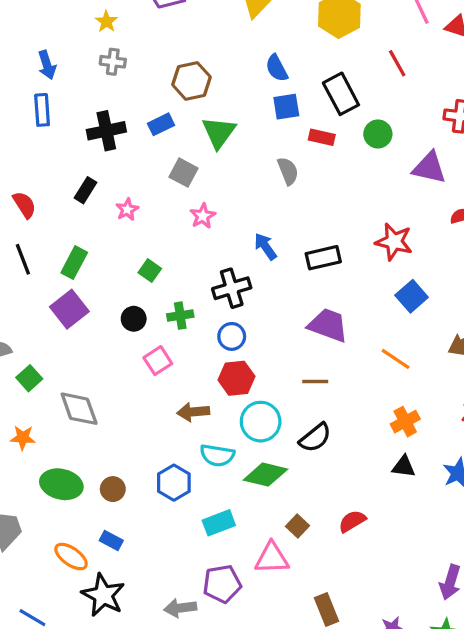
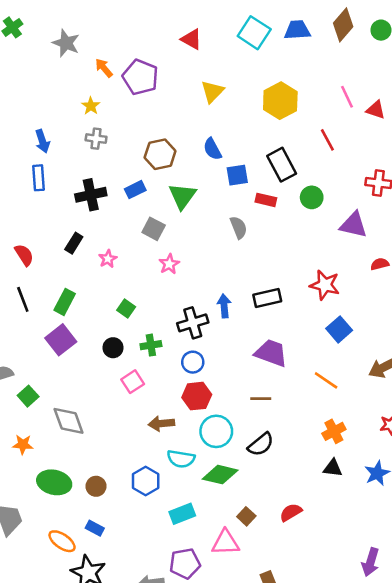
blue semicircle: (277, 68) -> (212, 149), moved
blue arrow: (265, 246) -> (224, 306), moved, turned 30

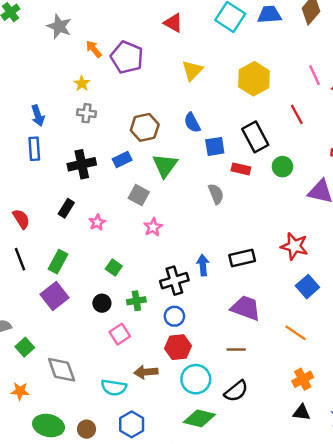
cyan semicircle: (181, 459) -> (114, 388), moved

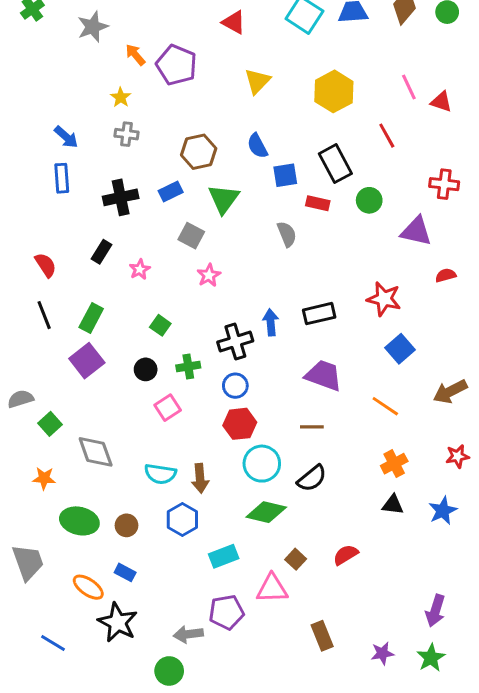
gray star: (59, 26) -> (93, 27), turned 30
blue arrow: (38, 116) -> (66, 137), turned -30
brown arrow: (146, 372) -> (200, 478), moved, turned -90

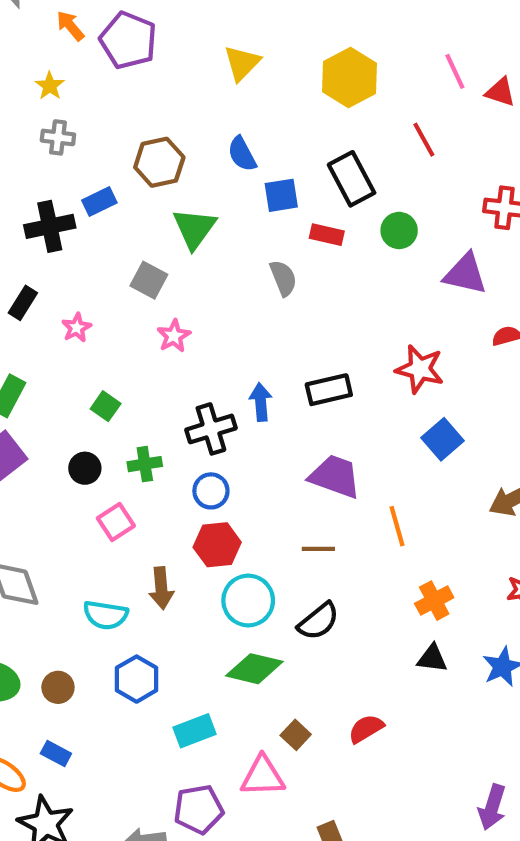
blue rectangle: (171, 191) -> (99, 202), moved
orange line: (385, 406) -> (397, 526), moved, turned 40
brown arrow: (200, 478) -> (161, 588), moved

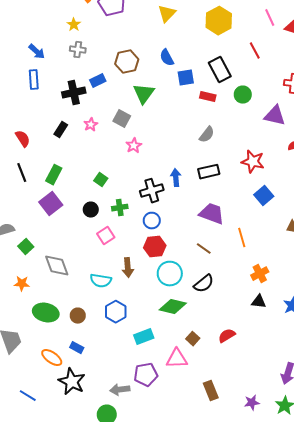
gray semicircle: (283, 278) -> (207, 135), moved, turned 60
pink star: (77, 328) -> (91, 125), moved
brown line: (318, 549) -> (204, 249), turned 35

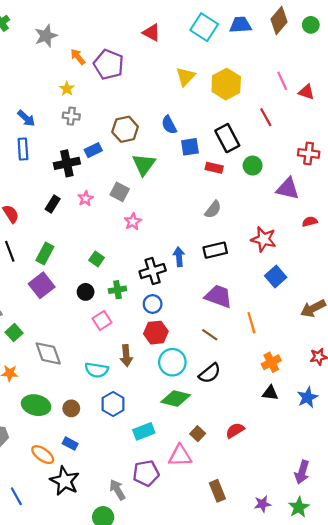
yellow triangle: (167, 14) -> (186, 77), moved
gray arrow: (120, 390) -> (117, 490), turned 66
blue line: (28, 396) -> (16, 496), turned 30

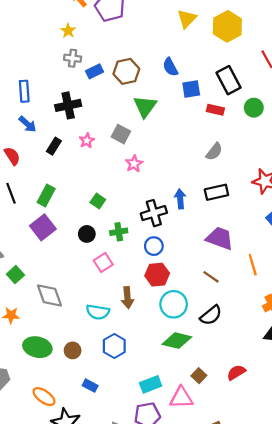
blue arrow: (26, 118) -> (28, 124), moved
blue rectangle: (93, 150) -> (95, 71), moved
cyan rectangle: (144, 431) -> (151, 384), moved
blue rectangle: (70, 444) -> (90, 386), moved

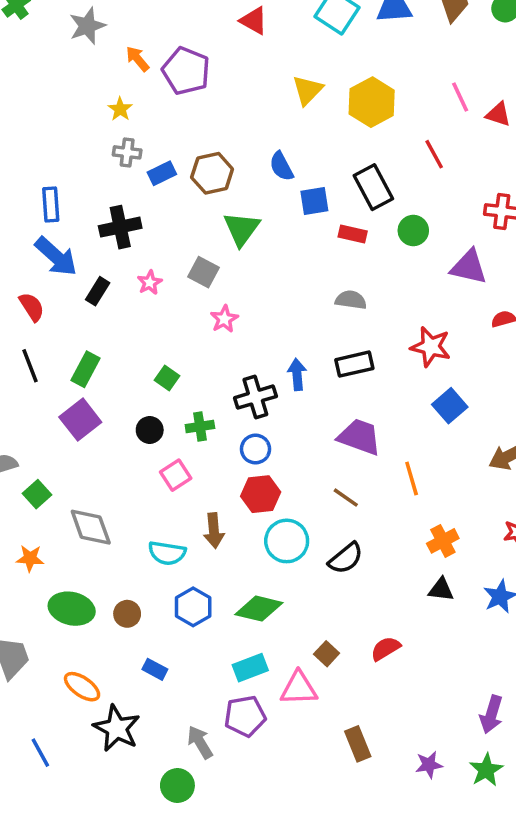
blue arrow: (28, 124) -> (56, 257), size x1.5
gray semicircle: (214, 152) -> (351, 300), turned -120
green diamond: (177, 341) -> (259, 609), moved

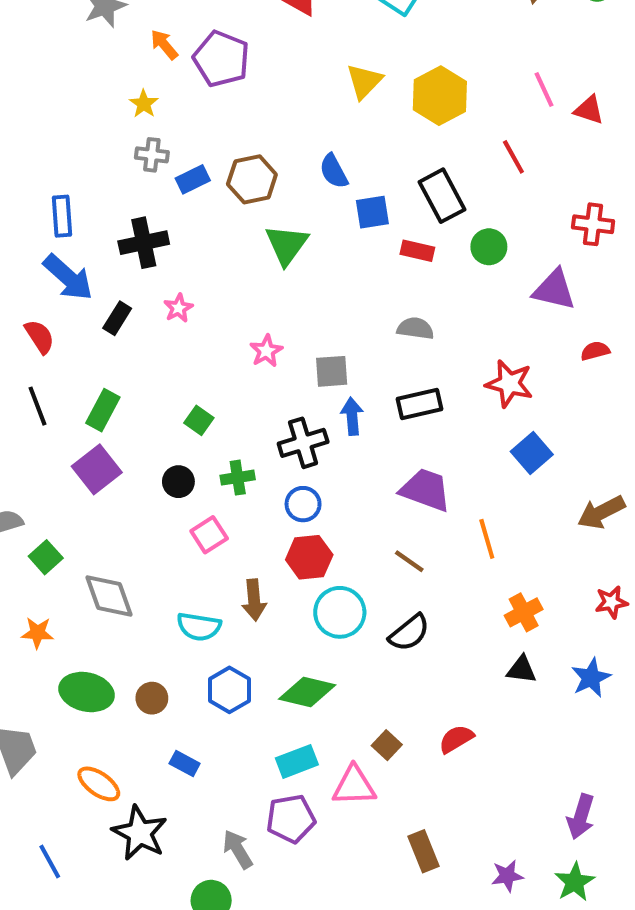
gray square: (203, 272) -> (332, 371), moved, turned -32

